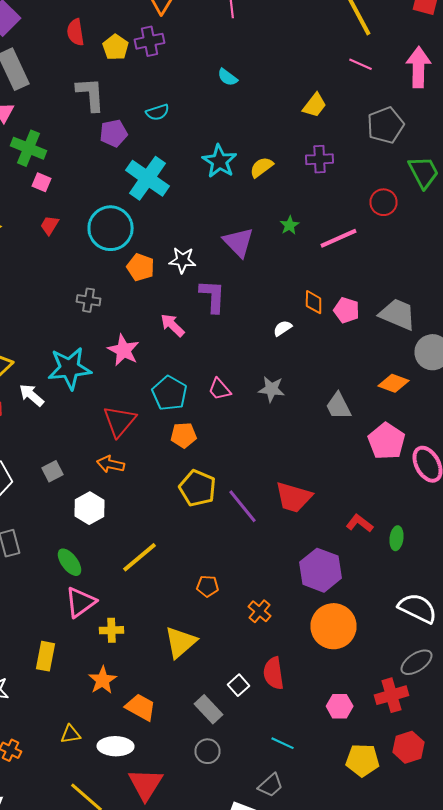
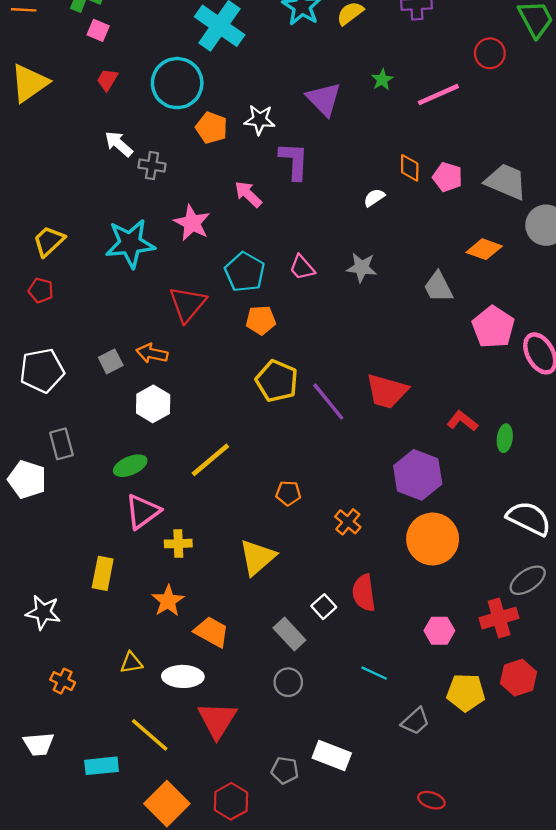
orange diamond: (394, 383) -> (484, 249), moved
white arrow: (32, 395) -> (119, 144), moved
orange arrow: (110, 464) -> (152, 353), moved
green ellipse: (70, 562) -> (130, 466), turned -76
gray trapezoid: (270, 785) -> (415, 721), moved

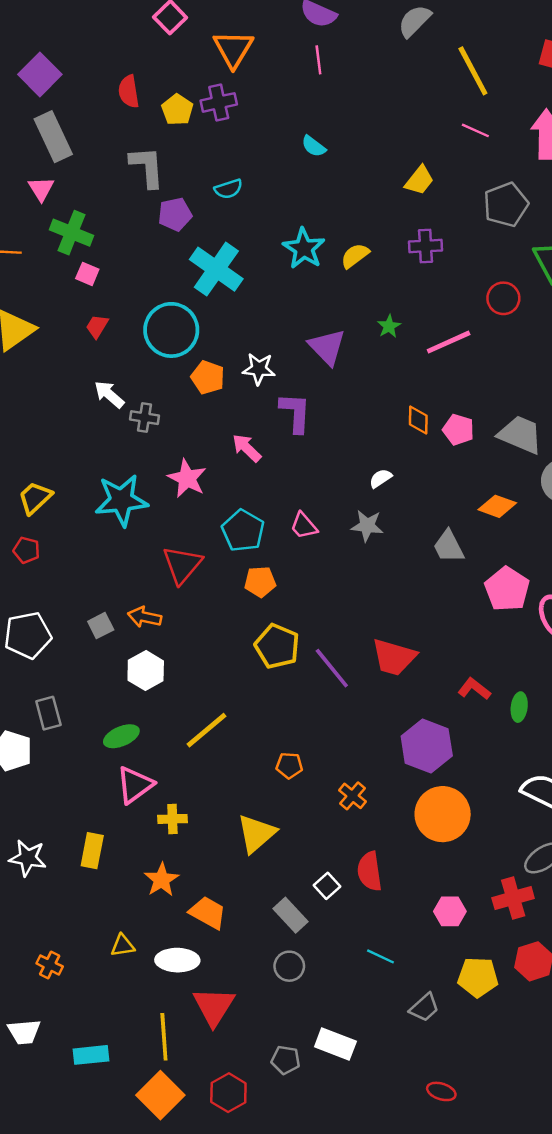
white semicircle: (374, 198) -> (380, 478), moved
white star: (43, 612) -> (28, 858), moved
yellow line: (150, 735) -> (164, 1037), moved, turned 45

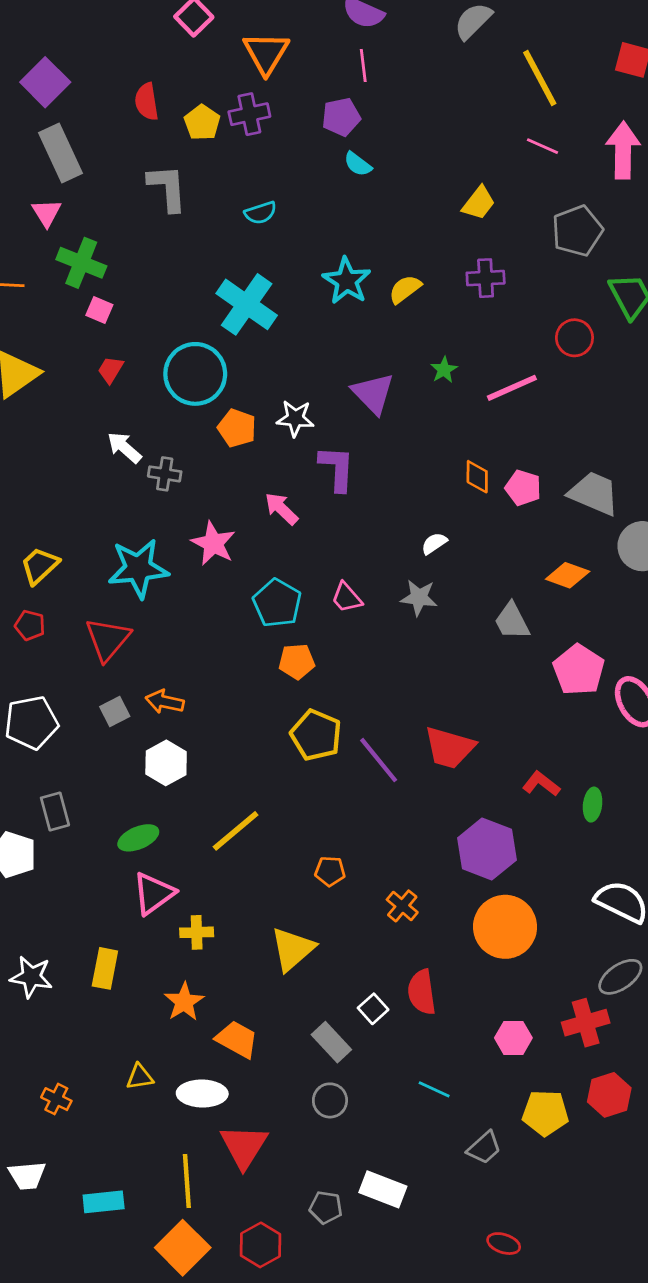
purple pentagon: (175, 214) -> (341, 117), moved
red triangle: (182, 565) -> (108, 639), moved

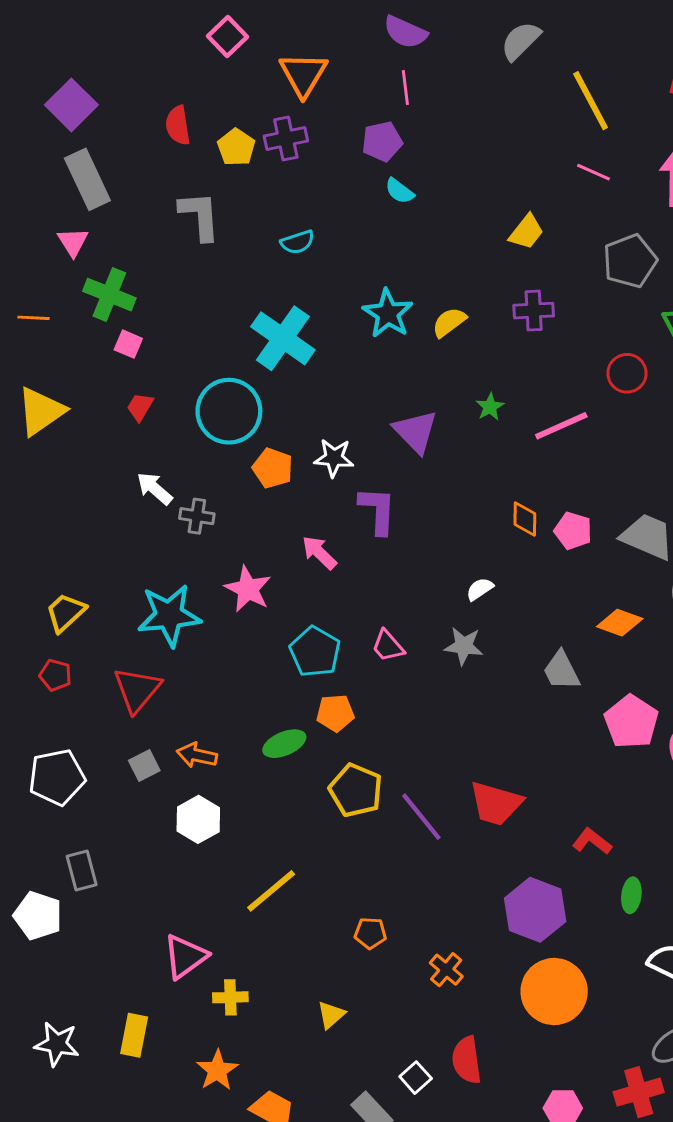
green ellipse: (593, 805) -> (631, 895), moved
green ellipse: (138, 838) -> (284, 744), moved
yellow triangle: (292, 949) -> (331, 1015), size x0.6

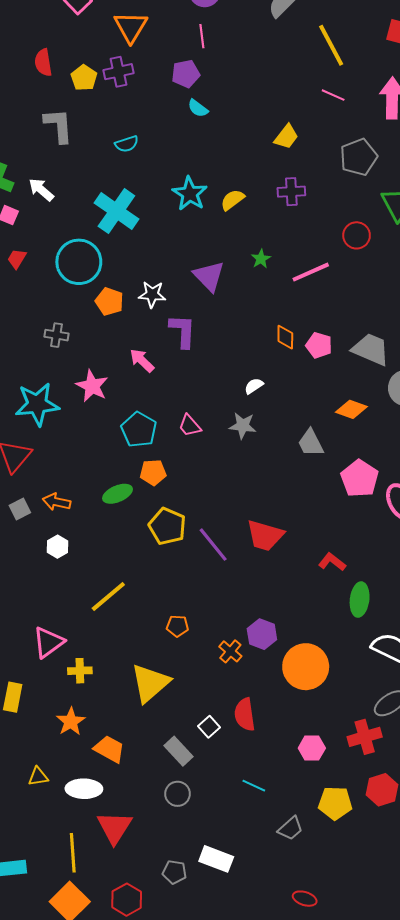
white arrow: (155, 488) -> (41, 190), moved
white hexagon: (198, 819) -> (57, 547), size x0.7
green ellipse: (631, 895) -> (360, 600), size x1.4
purple hexagon: (535, 910) -> (262, 634), moved, size x0.7
yellow triangle: (331, 1015) -> (150, 683), size x2.0

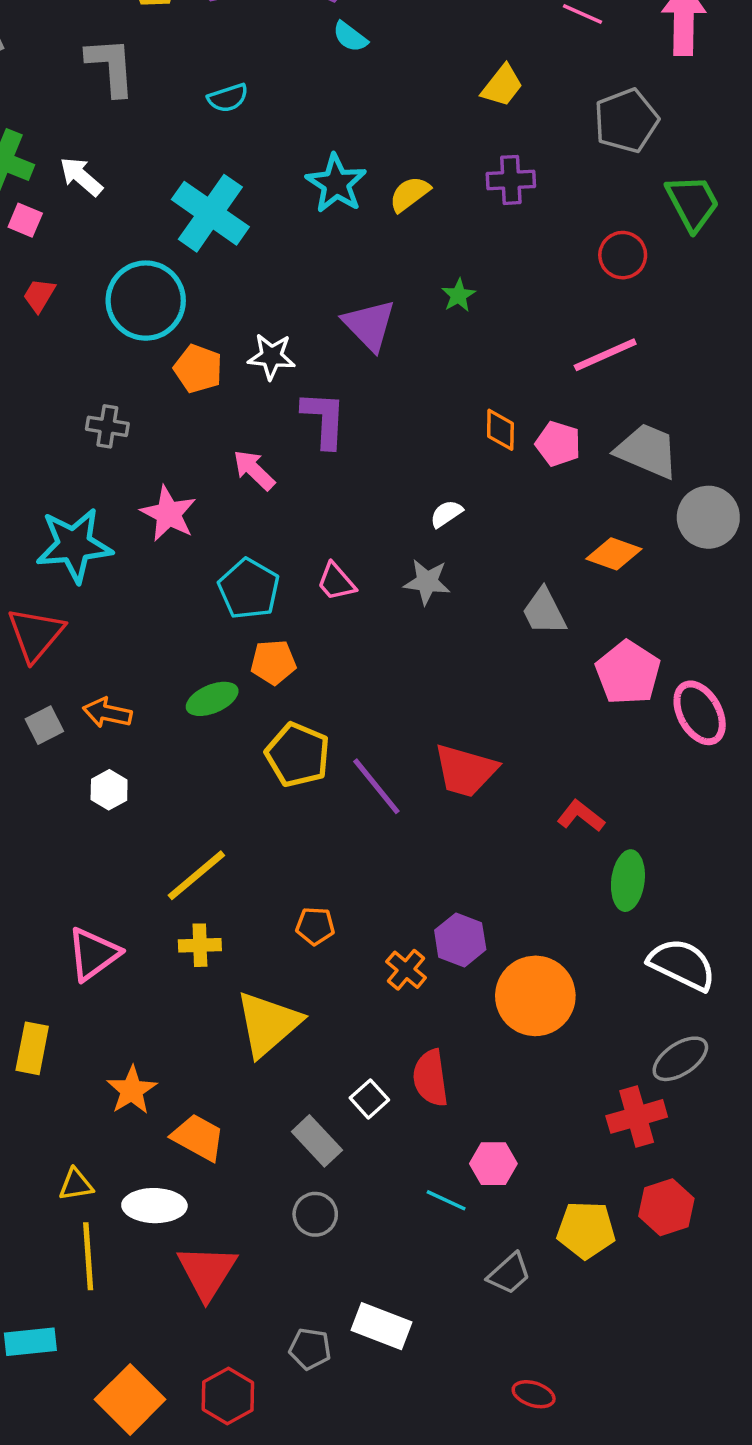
pink line: (311, 272) -> (605, 355), moved
yellow cross: (80, 671) -> (200, 945), moved
pink hexagon: (312, 748) -> (493, 1164), moved
yellow line: (73, 853) -> (88, 1256), moved

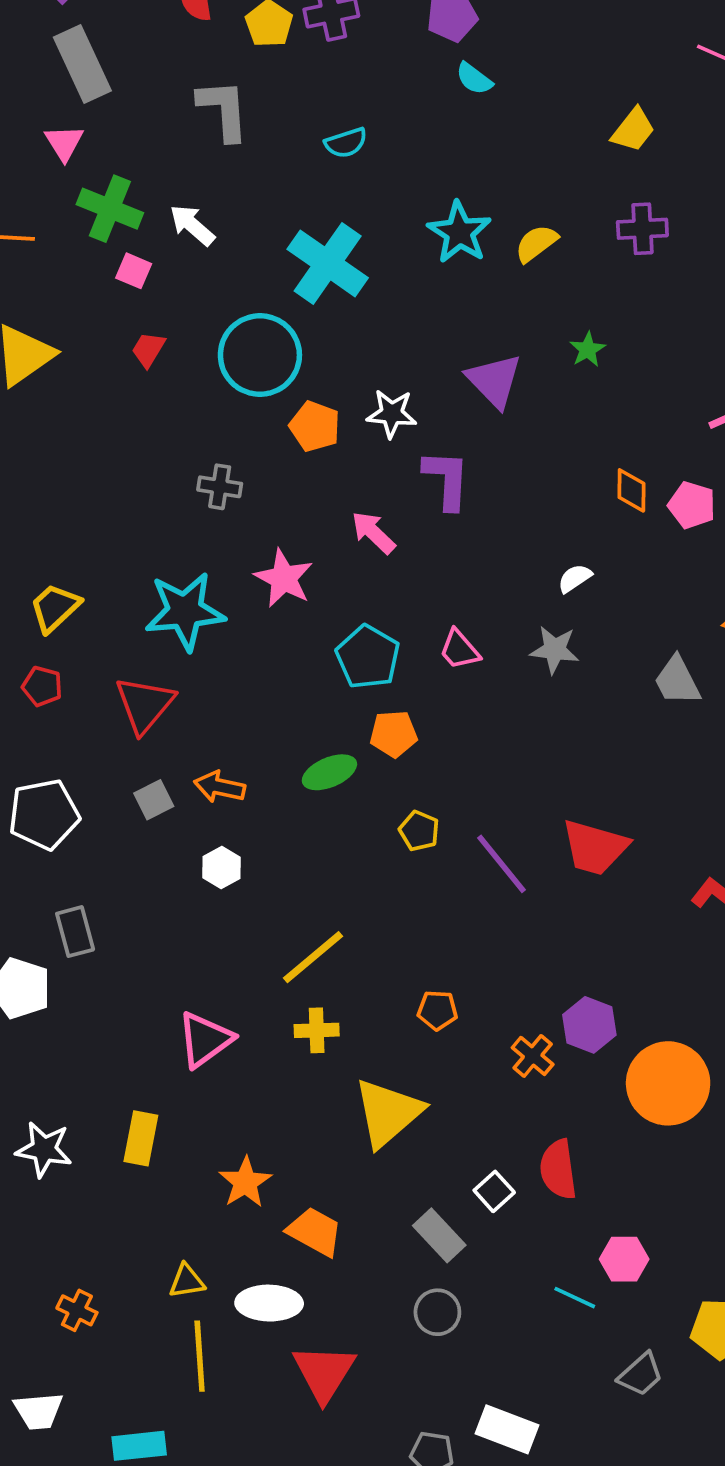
yellow pentagon: (298, 755) -> (419, 831), size x0.6

